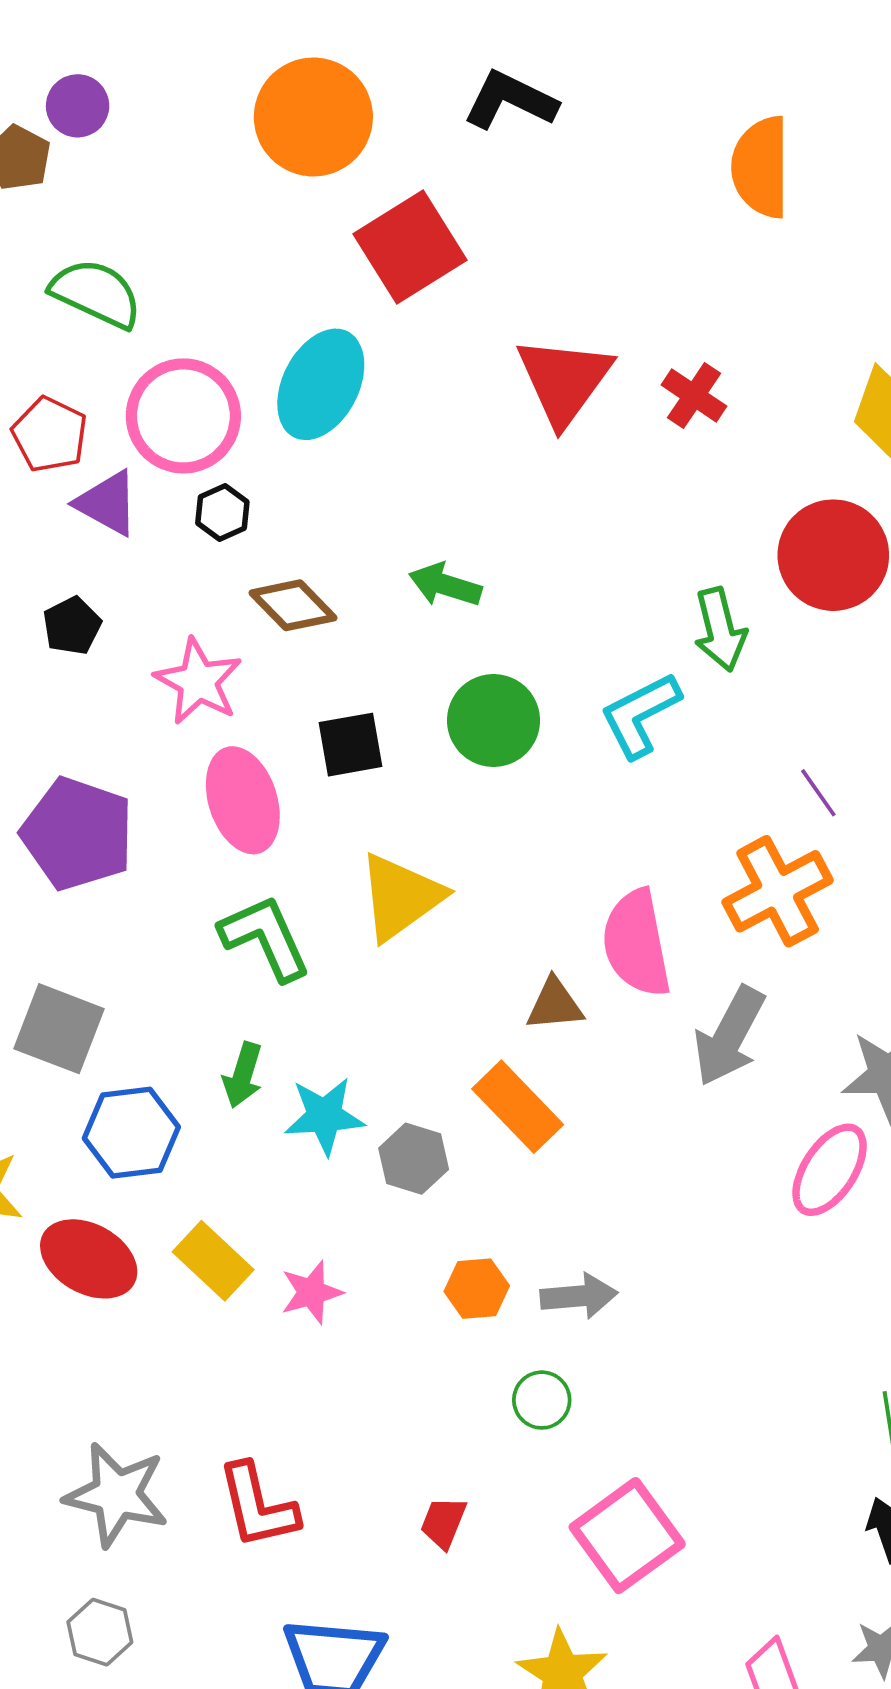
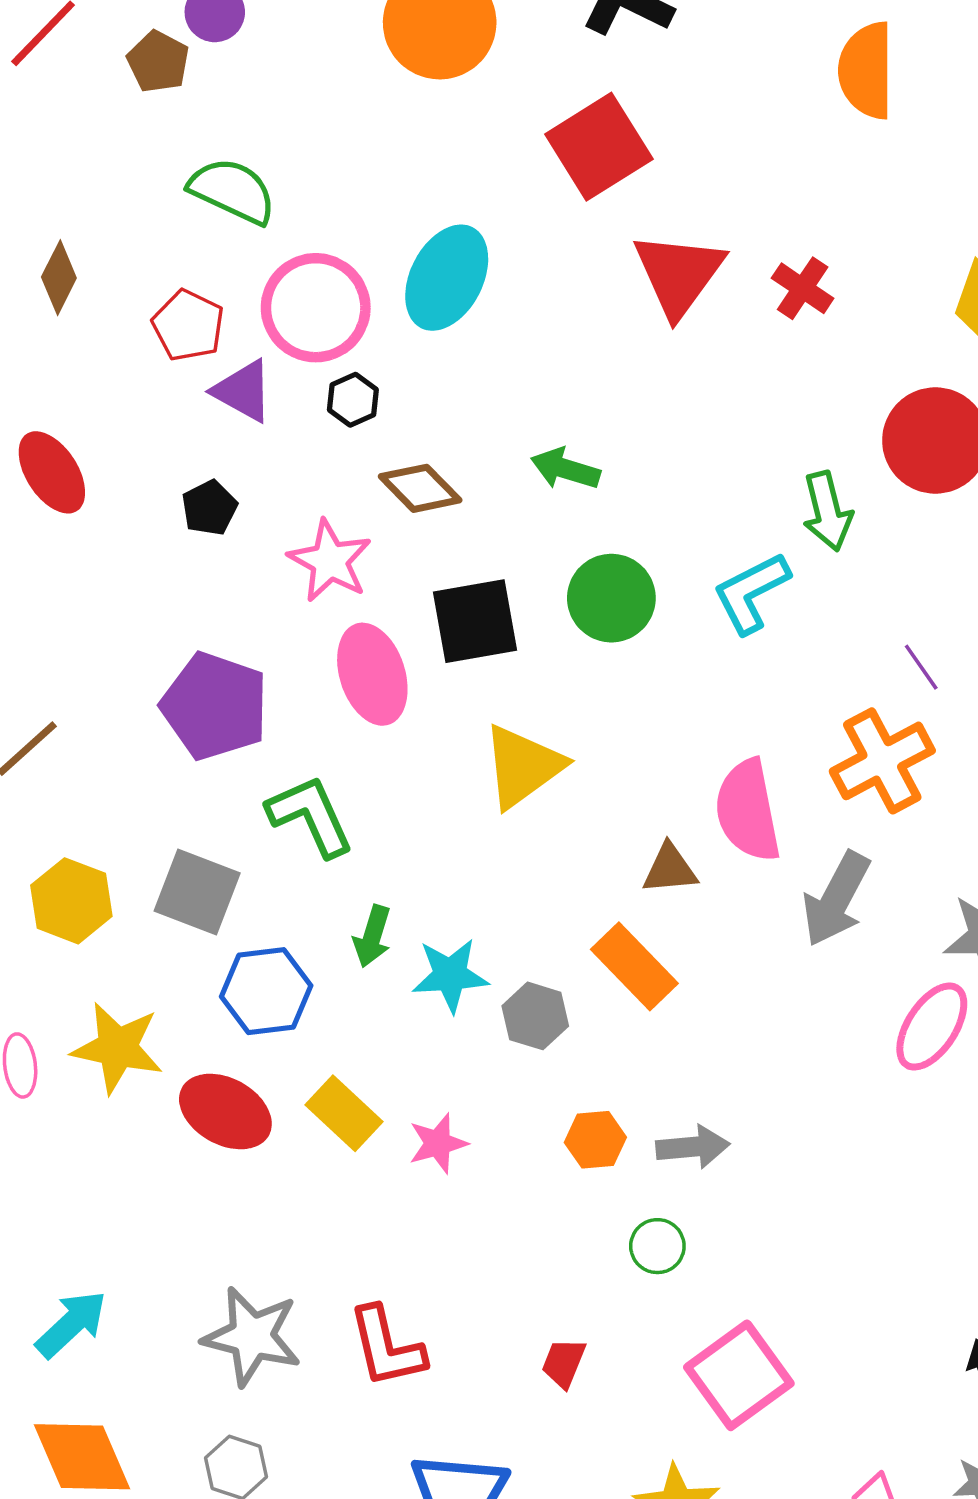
red square: (410, 247) -> (599, 147), moved
black square: (351, 745) -> (475, 621), size x1.4
green L-shape: (265, 938) -> (310, 816), moved

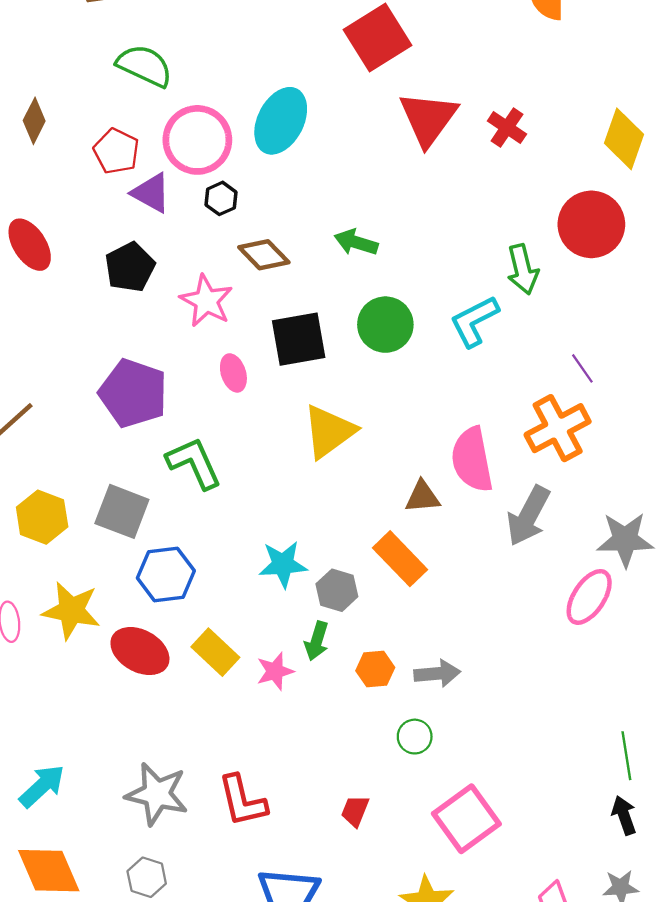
black pentagon: (209, 508) -> (130, 267), size x1.4
pink ellipse: (372, 674) -> (233, 373), size x0.6
green arrow: (372, 936) -> (317, 641), moved

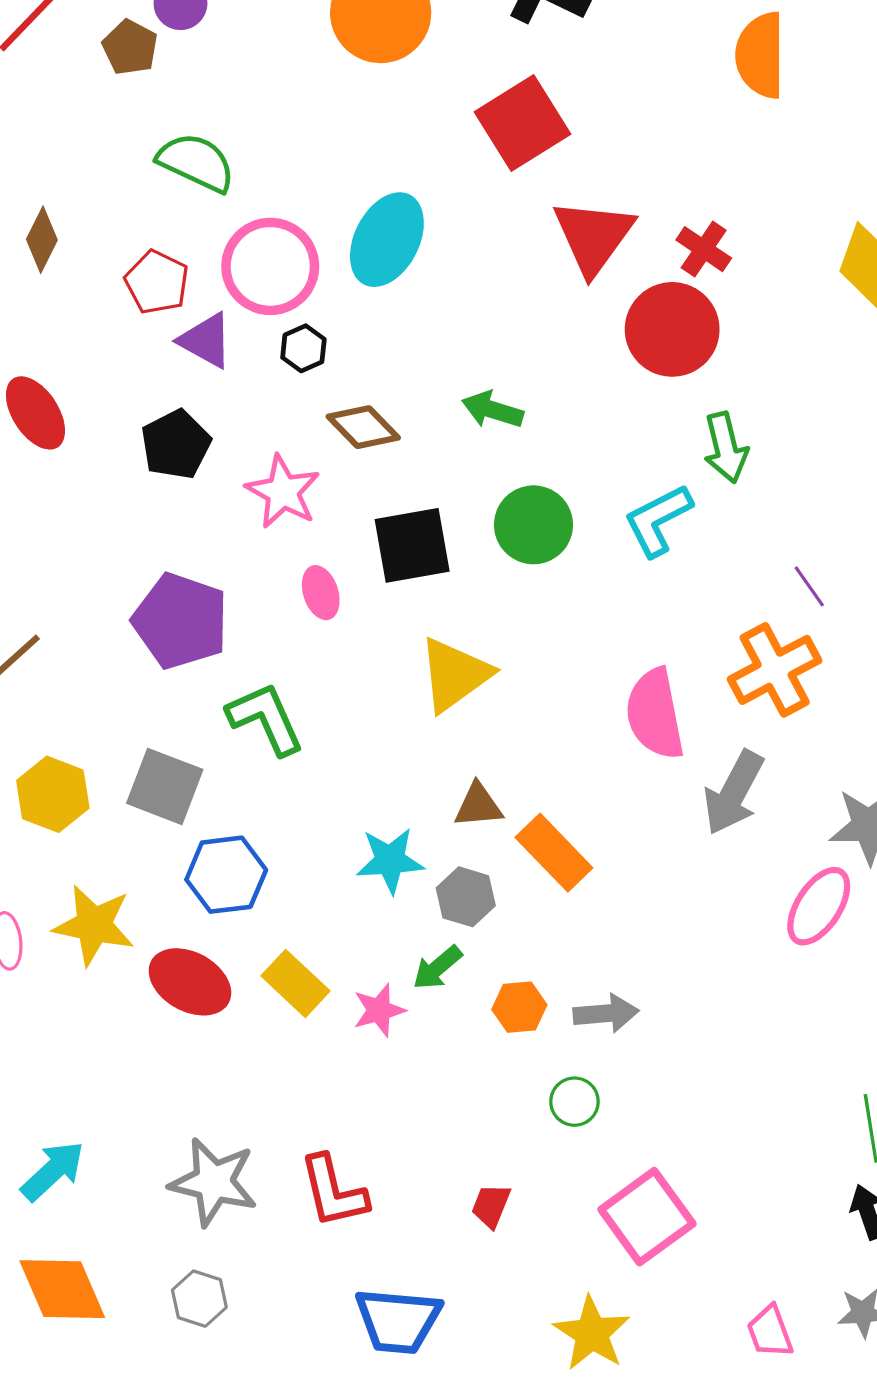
red circle: (591, 224) -> (672, 329), moved
brown triangle: (423, 497) -> (478, 805), moved
green arrow: (317, 641) -> (437, 968), turned 33

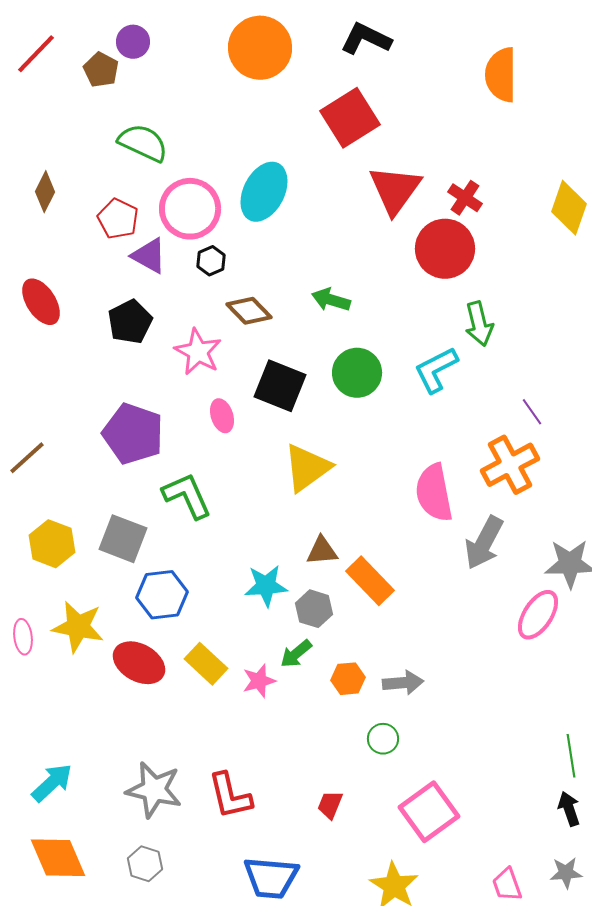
black square: (412, 545) -> (280, 386), turned 32

